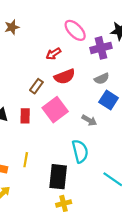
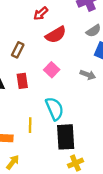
brown rectangle: (36, 86) -> (18, 50), moved
pink square: (55, 110) -> (52, 70), size x0.6
cyan semicircle: (80, 151) -> (55, 109), moved

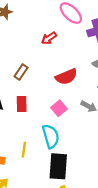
red semicircle: (56, 35) -> (66, 77), moved
pink square: (52, 70) -> (59, 108), moved

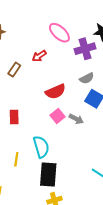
brown rectangle: (21, 72) -> (14, 70), moved
pink square: (59, 108) -> (57, 116), moved

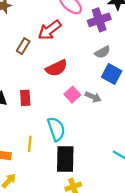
red arrow: (39, 56) -> (50, 30), size x1.5
red semicircle: (55, 92) -> (56, 68), moved

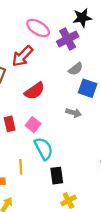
pink square: (72, 95) -> (33, 125), moved
black rectangle: (65, 159) -> (57, 176), size x0.7

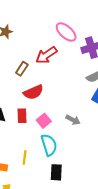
red semicircle: (35, 91) -> (33, 92), moved
gray arrow: (74, 113) -> (73, 120), moved

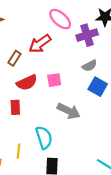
gray arrow: (73, 120) -> (69, 111), size x1.5
pink square: (44, 121) -> (54, 80), moved, turned 32

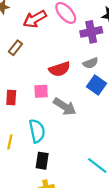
red arrow: (40, 44) -> (35, 19), moved
pink square: (54, 80) -> (41, 91), moved
red semicircle: (27, 83) -> (60, 69), moved

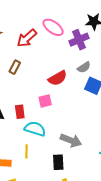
gray arrow: (65, 107) -> (71, 140), moved
cyan semicircle: (37, 131) -> (35, 129), moved, turned -50

